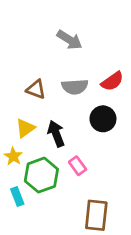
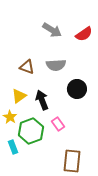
red semicircle: (112, 81) -> (84, 34), moved

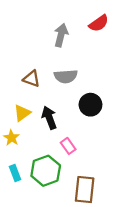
gray arrow: (52, 30) -> (61, 35), turned -108
red semicircle: (84, 34) -> (99, 23), moved
green hexagon: (31, 131) -> (46, 171), moved

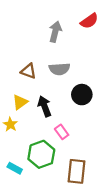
cyan rectangle: (15, 173) -> (15, 168), moved, turned -40

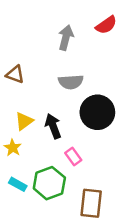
brown triangle: (29, 71) -> (15, 74), moved
black circle: (82, 95) -> (97, 112), size x1.4
cyan rectangle: (15, 168) -> (18, 184), moved

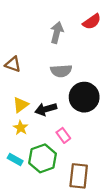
black arrow: (53, 126) -> (46, 109), turned -85
yellow star: (13, 148) -> (21, 128), moved

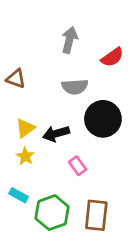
red semicircle: (92, 22) -> (112, 57), moved
green hexagon: (43, 158) -> (52, 213), moved

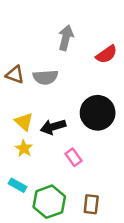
gray semicircle: (75, 87) -> (45, 77), moved
yellow triangle: (25, 128) -> (24, 122), turned -42
brown rectangle: (96, 215) -> (91, 204), size x0.7

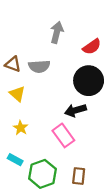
black circle: (98, 113) -> (89, 81), moved
yellow triangle: (24, 122) -> (17, 94), moved
black arrow: (53, 127) -> (75, 110), moved
pink rectangle: (73, 157) -> (63, 135), size x1.5

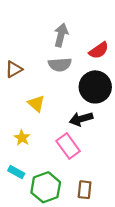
brown triangle: (13, 64) -> (14, 69), turned -49
gray semicircle: (39, 66) -> (60, 65), moved
yellow triangle: (17, 94) -> (36, 104), moved

